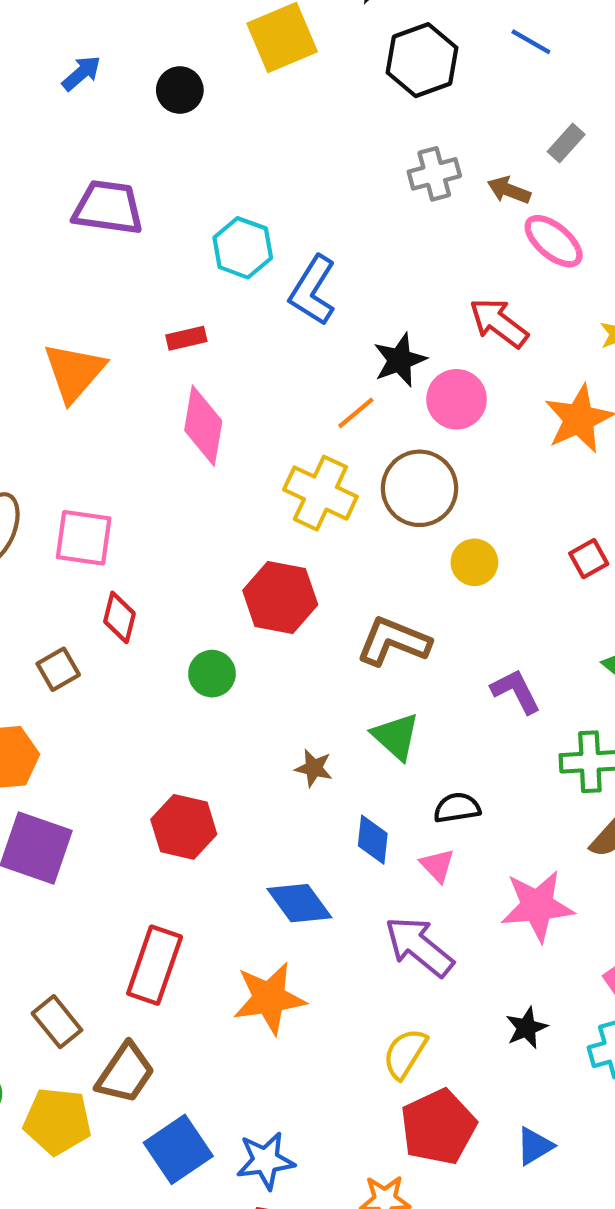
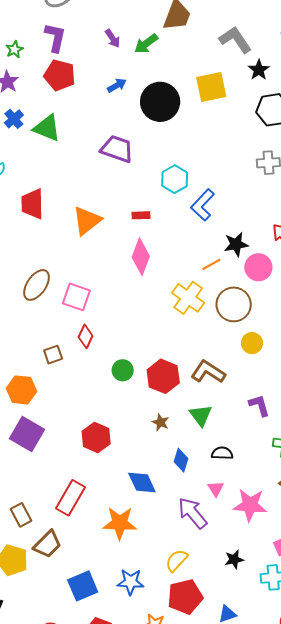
black circle: (180, 90) -> (160, 102), size x1.8
red hexagon: (280, 598) -> (163, 376), moved
pink triangle: (437, 865) -> (216, 489), moved
blue square: (178, 1149) -> (83, 586), moved
blue star: (265, 1161) -> (131, 582), moved

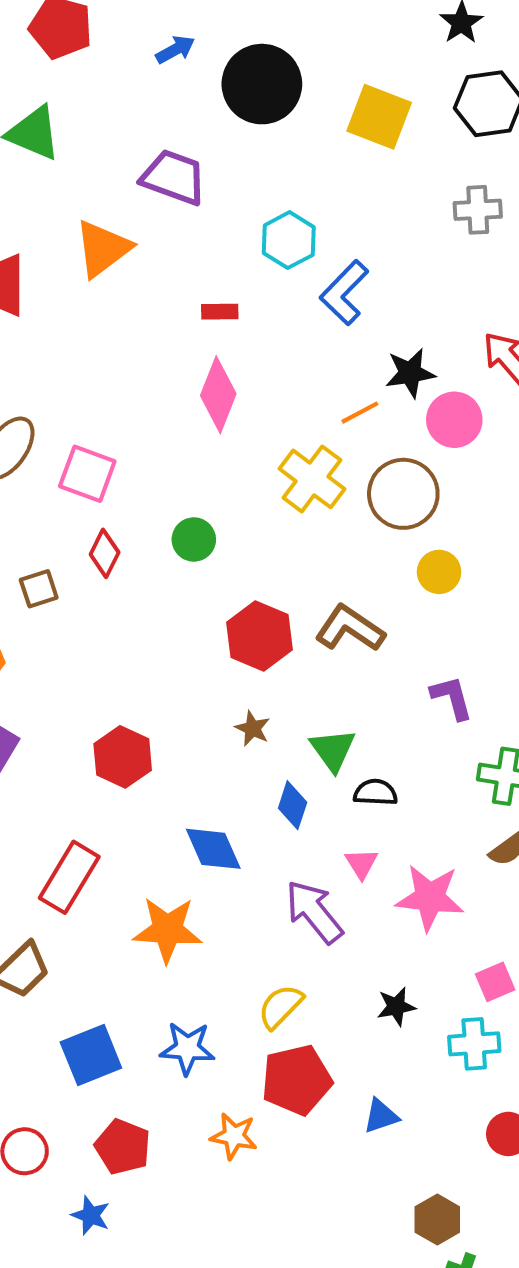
yellow square: (211, 87) -> (379, 117), moved, turned 32
orange triangle: (87, 221) -> (103, 248), moved
green circle: (123, 370) -> (194, 539), moved
green triangle: (201, 415) -> (333, 750), moved

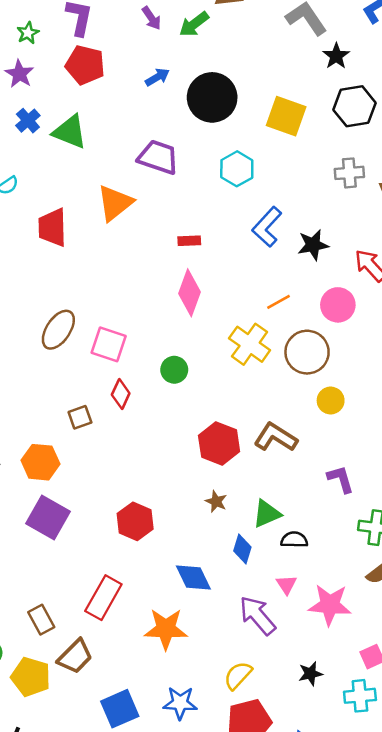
cyan hexagon: (289, 240) -> (237, 169), moved
black star: (410, 373) -> (313, 245), moved
green circle: (194, 539) -> (174, 370), moved
green triangle: (333, 750) -> (267, 514), turned 44

